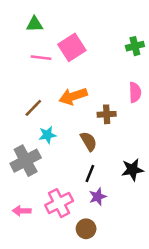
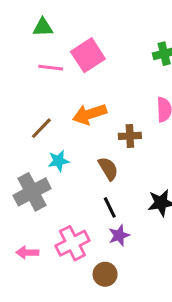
black line: (90, 173) -> (110, 207), turned -48

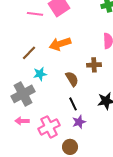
brown cross: (130, 136) -> (94, 65), moved
pink arrow: (27, 252) -> (22, 121), moved

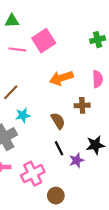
orange arrow: (60, 44) -> (61, 78), moved
purple star: (79, 122) -> (77, 160), moved

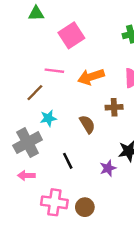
pink line: (17, 49) -> (54, 71), moved
black line: (59, 148) -> (68, 161), moved
pink cross: (33, 174) -> (54, 202), moved, turned 35

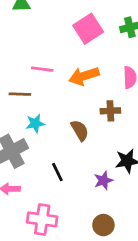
pink square: (71, 35) -> (88, 29), moved
brown line: (35, 93) -> (20, 94), turned 48
brown circle: (85, 207) -> (103, 225), moved

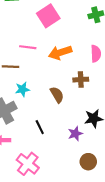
pink square: (88, 29) -> (48, 16), moved
pink cross: (42, 219) -> (28, 164), turned 30
brown circle: (103, 225) -> (88, 162), moved

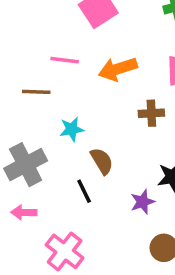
cyan star: (22, 89) -> (72, 129), moved
brown semicircle: (57, 95) -> (102, 161), moved

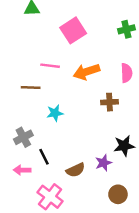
brown semicircle: (102, 161) -> (76, 170), moved, turned 96
gray cross: (26, 165) -> (23, 137), size x0.7
black line: (84, 191) -> (44, 157), moved

